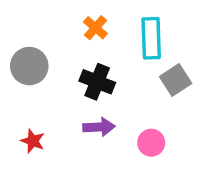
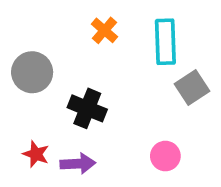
black cross: (97, 82) -> (87, 108), moved
purple arrow: (99, 127) -> (78, 164), moved

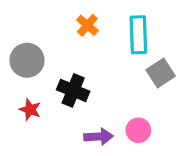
red star: (36, 154) -> (30, 110), moved
purple arrow: (78, 164) -> (99, 137), moved

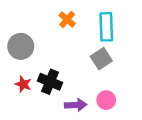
gray square: (161, 73) -> (101, 59), moved
black cross: (73, 90) -> (50, 82), moved

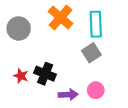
orange cross: (67, 20) -> (60, 17), size x1.6
gray circle: (21, 46) -> (19, 28), moved

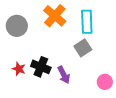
pink circle: (96, 90) -> (105, 82), moved
purple arrow: (68, 95) -> (64, 75), moved, turned 66

